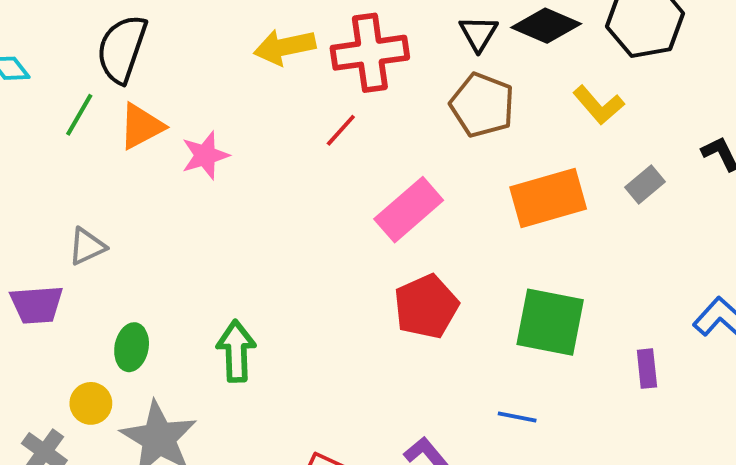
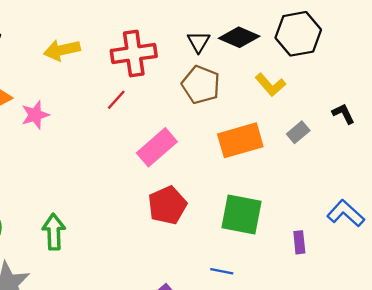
yellow arrow: (285, 47) -> (62, 50), moved

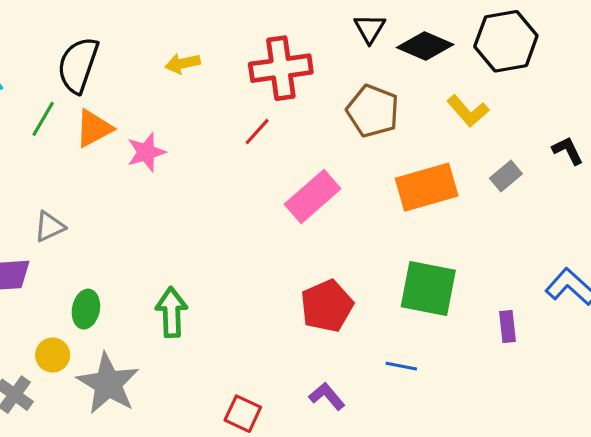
black triangle: (199, 42) -> (370, 29), moved
yellow arrow: (62, 50) -> (183, 63), size x0.7
red pentagon: (167, 205) -> (327, 306), moved

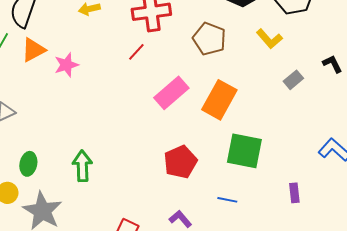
orange rectangle: (427, 187) -> (219, 100), moved, turned -45
purple rectangle: (508, 327) -> (294, 193), moved

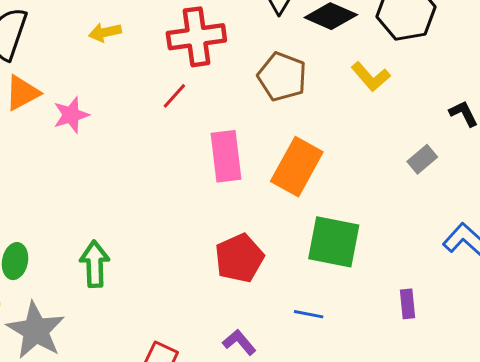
gray rectangle: (293, 80) -> (422, 159), moved
pink rectangle: (171, 93) -> (226, 156), turned -56

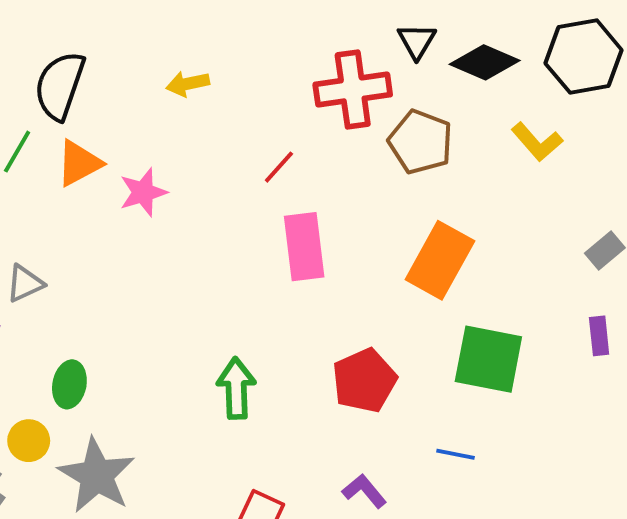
red cross: (196, 37) -> (353, 89), moved
pink rectangle: (226, 156) -> (304, 247), moved
green arrow: (95, 264) -> (236, 388), moved
purple rectangle: (407, 304) -> (599, 336), moved

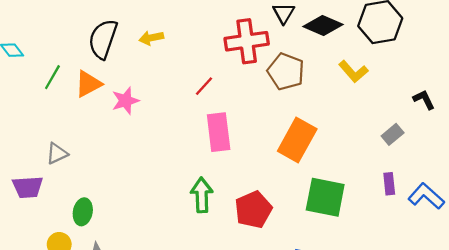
black semicircle: (60, 86) -> (103, 39), moved
green arrow: (236, 388) -> (202, 195), moved

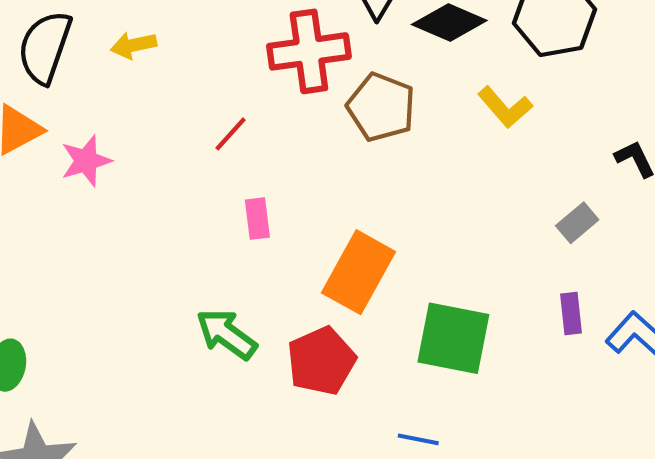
pink rectangle: (219, 132) -> (257, 219), size x0.6
orange rectangle: (297, 140) -> (358, 272), moved
green arrow: (202, 195) -> (226, 334), turned -52

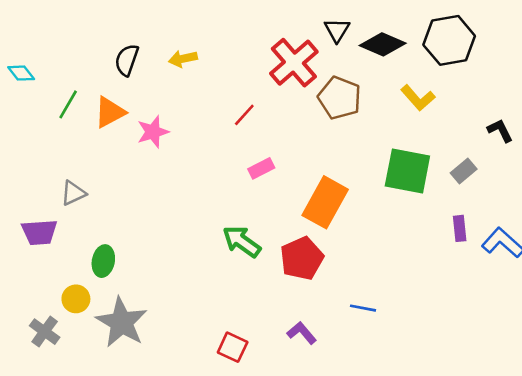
black semicircle: (45, 47) -> (127, 60), size x0.7
red cross: (309, 51) -> (294, 63), turned -33
pink rectangle: (257, 219) -> (261, 168), turned 70
green square: (453, 338) -> (407, 171), moved

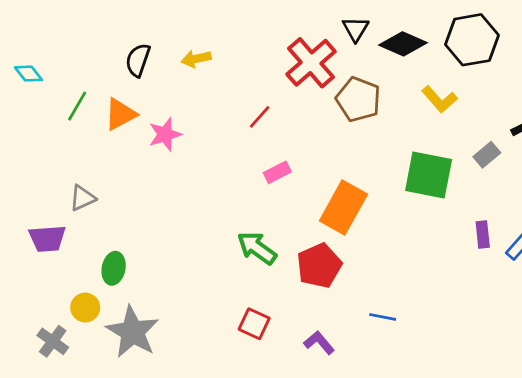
gray rectangle: (464, 171) -> (487, 155), moved
red square: (233, 347) -> (254, 324), moved

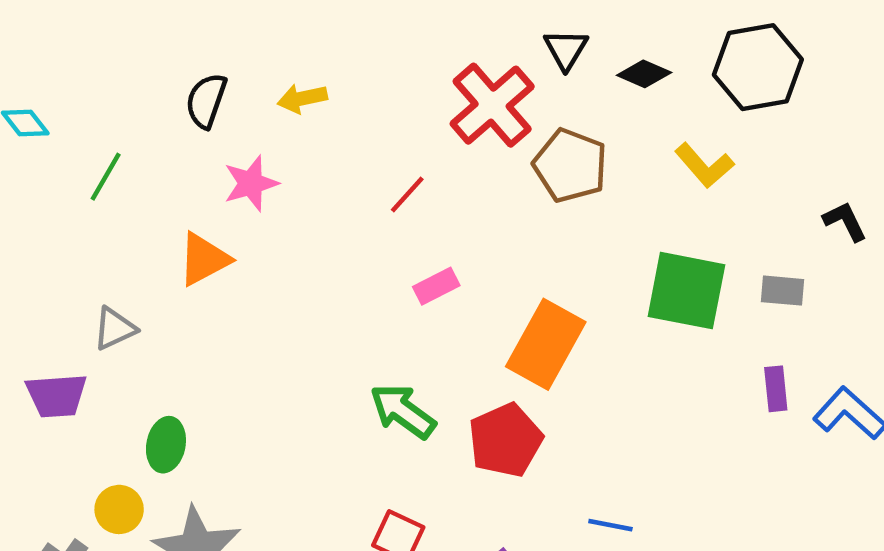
black diamond: (403, 44) -> (644, 74), size x0.7
orange triangle: (120, 114) -> (204, 259), moved
pink star: (165, 134) -> (251, 183), moved
gray rectangle: (487, 155) -> (782, 291), moved, turned 45

